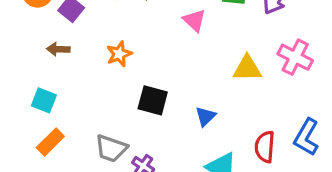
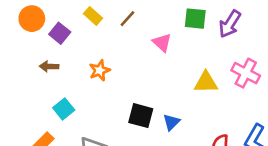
cyan square: (44, 100) -> (64, 109), moved, turned 30
black square: (153, 100) -> (141, 116), moved

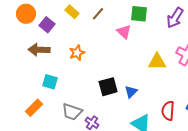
green square: (195, 19) -> (139, 14), moved
brown arrow: (49, 66) -> (39, 50), size x1.5
cyan square: (64, 109) -> (50, 82), turned -35
black square: (141, 116) -> (108, 87), turned -30

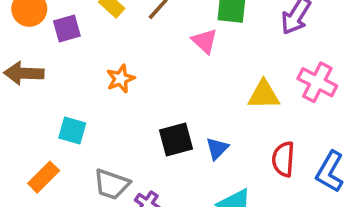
purple square: (47, 25) -> (67, 29), turned 35
brown arrow: (39, 50) -> (24, 73), moved
red semicircle: (168, 111) -> (283, 159), moved

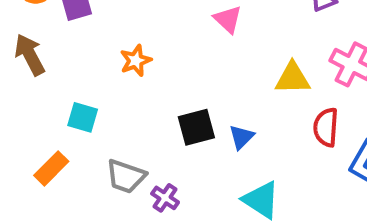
brown arrow: (24, 73) -> (30, 55), turned 60
red semicircle: (283, 159) -> (326, 127), moved

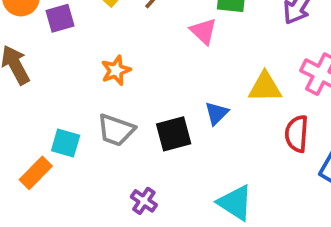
cyan square: (83, 117) -> (66, 143), moved
blue triangle: (242, 137) -> (217, 113), moved
gray trapezoid: (126, 176) -> (116, 130), moved

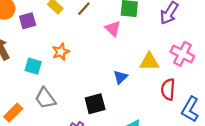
gray trapezoid: (116, 130) -> (45, 98), moved, turned 35
black square: (174, 134) -> (95, 104), moved
cyan square: (66, 143) -> (33, 66), moved

